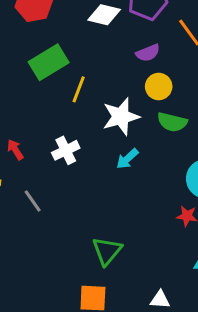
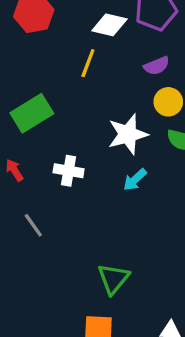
green rectangle: (49, 62) -> (32, 113), moved
yellow line: (79, 89) -> (88, 63), moved
white cross: (66, 150) -> (69, 171), turned 36

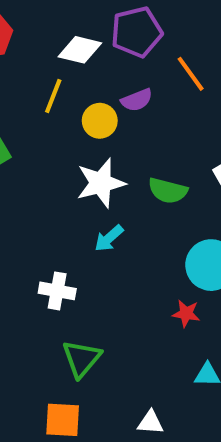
yellow circle: (168, 102) -> (100, 121), moved
white cross: (69, 171) -> (57, 291), moved

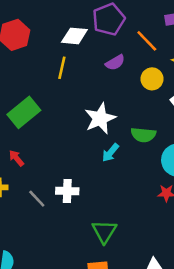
yellow circle: (100, 121) -> (152, 79), moved
green semicircle: (168, 191) -> (143, 135), moved
white cross: (57, 291) -> (67, 191), moved

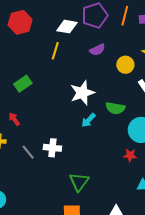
orange line: (147, 41) -> (125, 16), moved, turned 54
green rectangle: (24, 112) -> (23, 84), size x0.7

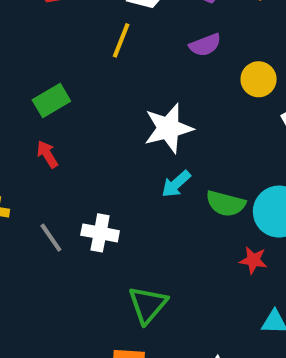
green semicircle: (115, 108) -> (226, 204), moved
red arrow: (14, 119) -> (47, 154), moved

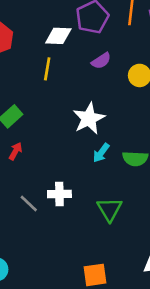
red arrow: (47, 154) -> (16, 151), turned 72
green triangle: (148, 305) -> (110, 209), moved

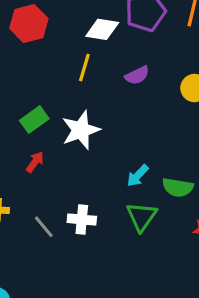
purple semicircle: (101, 61) -> (137, 75), moved
white star: (89, 118) -> (81, 130), moved
green triangle: (110, 209) -> (142, 217), moved

